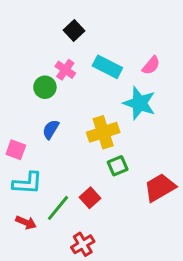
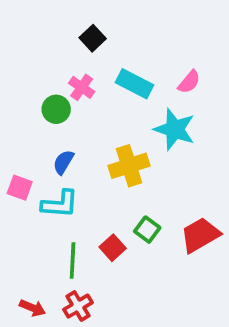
green square: (118, 166) -> (147, 230), moved, turned -30
cyan L-shape: (27, 183) -> (60, 204), moved
green line: (58, 208) -> (73, 260), turned -36
red arrow: (26, 222) -> (32, 308), moved
red cross: (83, 244) -> (78, 306), moved

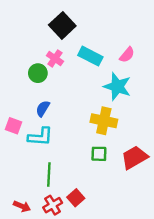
black square: (93, 38) -> (62, 25), size x1.5
yellow cross: (129, 166) -> (104, 121), moved, turned 30
green square: (147, 230) -> (99, 154), turned -35
red square: (113, 248) -> (76, 198), moved

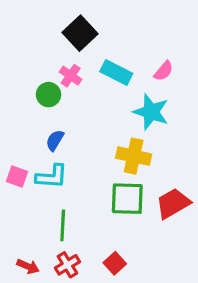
pink square: (13, 126) -> (17, 177), moved
green square: (99, 154) -> (127, 199), size x1.6
red square: (76, 198) -> (115, 263), moved

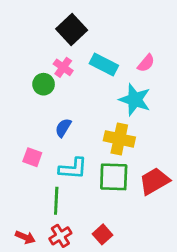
blue semicircle: (55, 140) -> (63, 128), moved
pink square: (17, 177) -> (32, 157), moved
cyan L-shape: (52, 177) -> (73, 168), moved

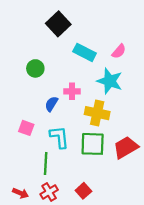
pink cross: (63, 67) -> (72, 91), moved, turned -35
cyan L-shape: (73, 168) -> (59, 137), turned -100

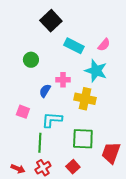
cyan L-shape: (59, 137) -> (52, 120), turned -80
green square: (93, 144) -> (83, 139), moved
red trapezoid: (126, 147) -> (111, 153), moved, turned -40

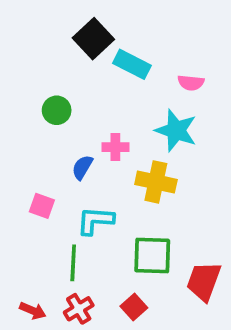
pink semicircle: (104, 45) -> (191, 83), turned 56
cyan rectangle: (74, 46) -> (132, 64), moved

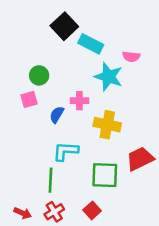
cyan star: (176, 130) -> (108, 77), moved
pink square: (42, 206) -> (29, 99), moved, turned -36
red trapezoid: (204, 281) -> (140, 159), moved, turned 44

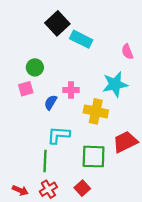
pink semicircle: (131, 57) -> (127, 52), moved, turned 63
cyan star: (108, 77) -> (115, 84), moved, turned -30

